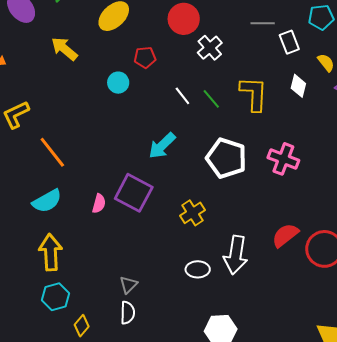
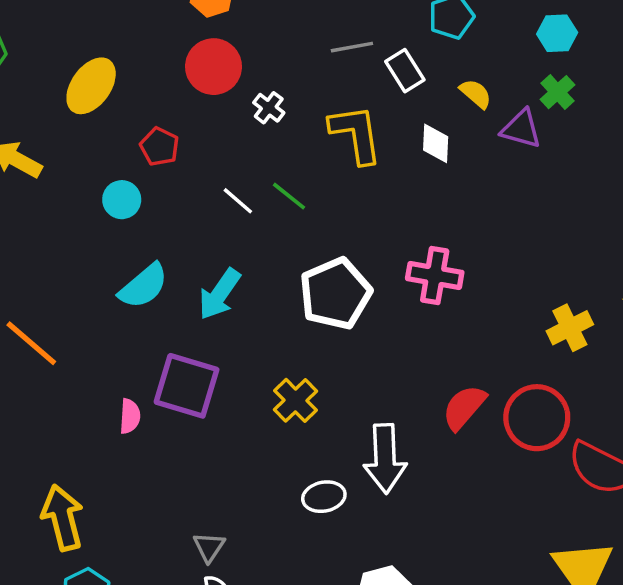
white cross: (210, 48) -> (269, 108), size x0.7
red pentagon: (145, 57) -> (160, 147), turned -30
yellow L-shape: (254, 94) -> (356, 134), moved
white pentagon: (226, 158) -> (335, 294), turned -30
cyan semicircle: (47, 201) -> (143, 286), moved

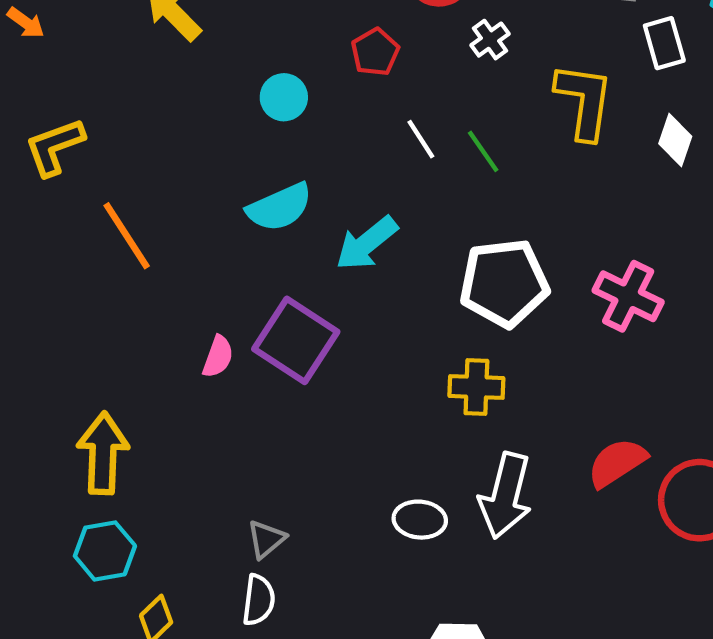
red pentagon: (160, 147) -> (375, 52), moved
yellow cross: (296, 400) -> (476, 387), moved, turned 30

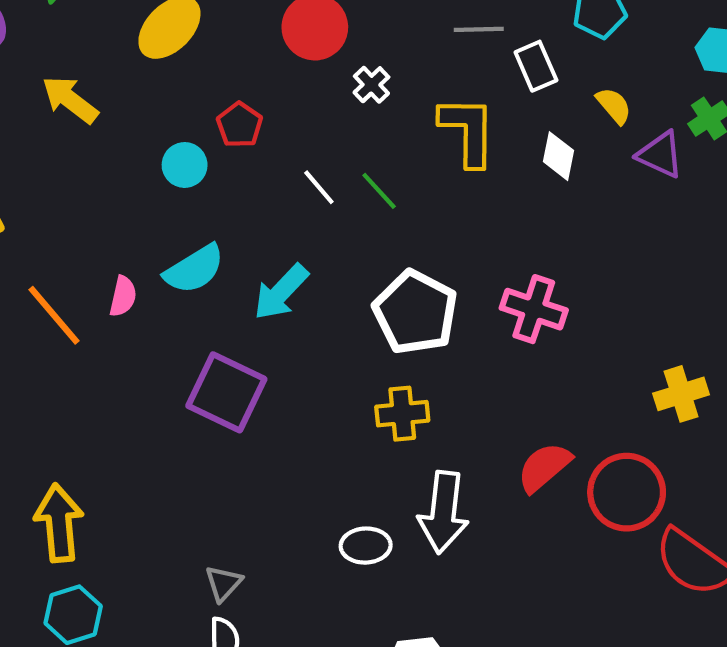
red pentagon: (375, 52) -> (240, 125), moved
white pentagon: (504, 283) -> (415, 312), turned -30
pink semicircle: (218, 357) -> (123, 296), moved

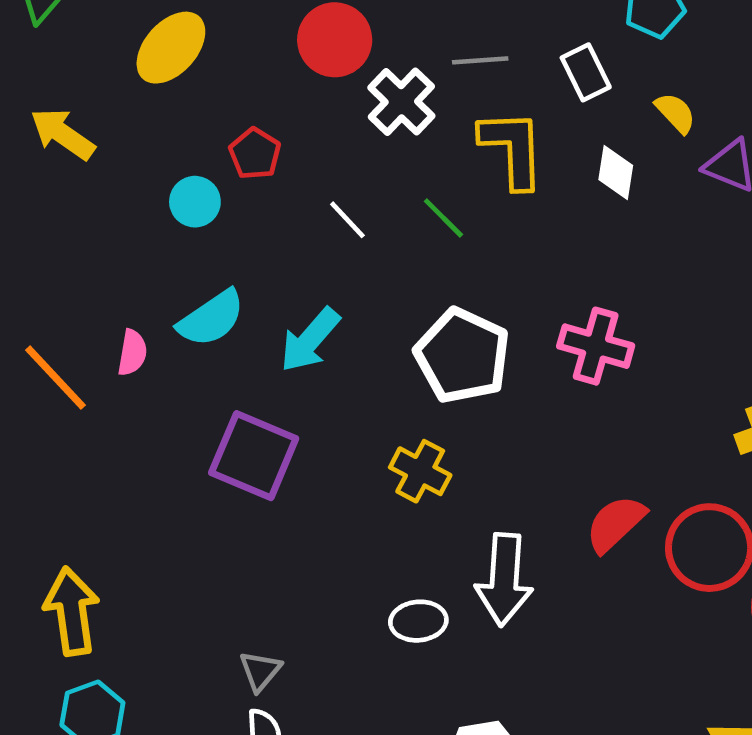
gray line: (479, 29) -> (480, 60), moved
white cross: (371, 85) -> (401, 102), size x1.6
green line: (379, 191) -> (443, 218), moved
yellow cross: (402, 414) -> (420, 471), moved, turned 36

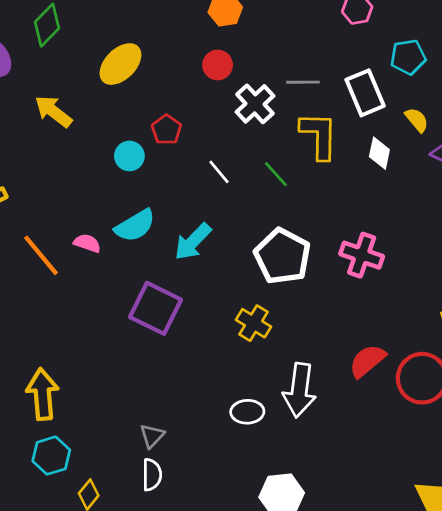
red circle: (335, 40) -> (218, 65), size x0.7
white rectangle: (586, 72) -> (365, 93), size x1.4
pink semicircle: (132, 353) -> (87, 243), turned -84

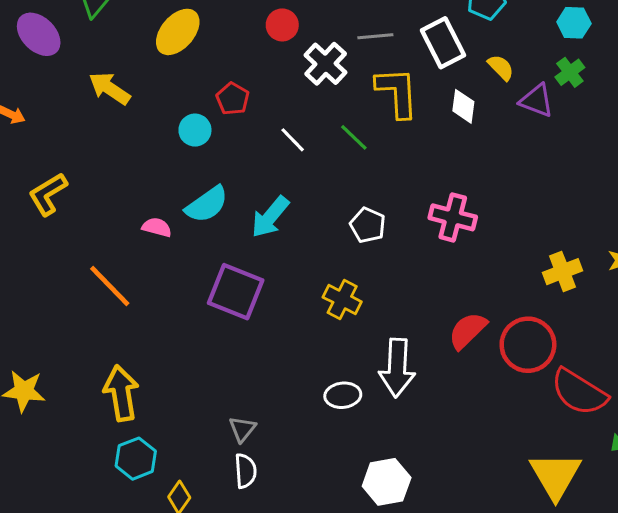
orange line: (41, 255) -> (110, 286), moved
white pentagon: (282, 256) -> (368, 225), size x0.6

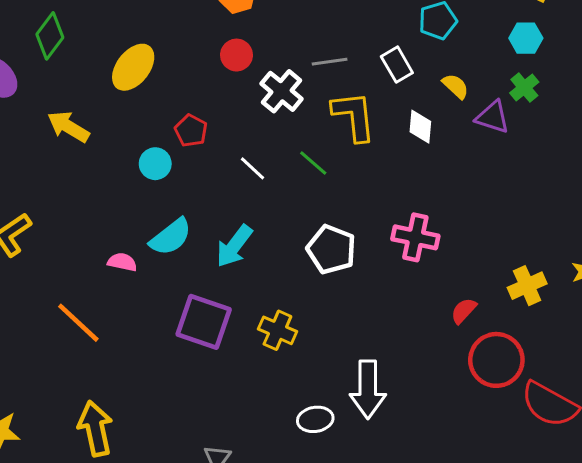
white rectangle: (443, 43) -> (397, 65), size x0.7
white pentagon: (368, 225) -> (331, 249), size x1.4
yellow cross: (342, 299) -> (277, 330), moved
red semicircle: (468, 331) -> (464, 311), moved, size x0.7

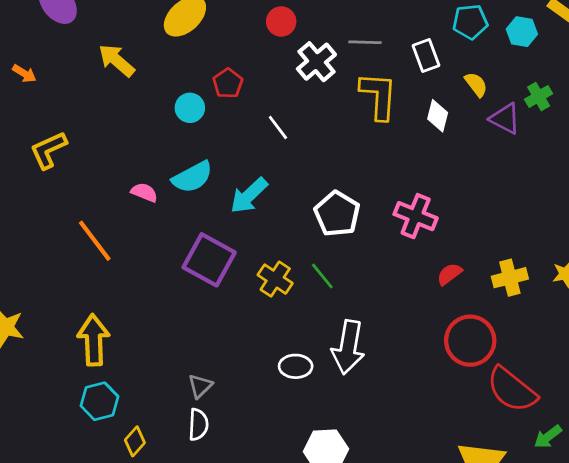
cyan hexagon: (526, 38) -> (522, 32), moved
green line: (313, 163) -> (322, 276), moved
red semicircle: (464, 311) -> (449, 274), moved

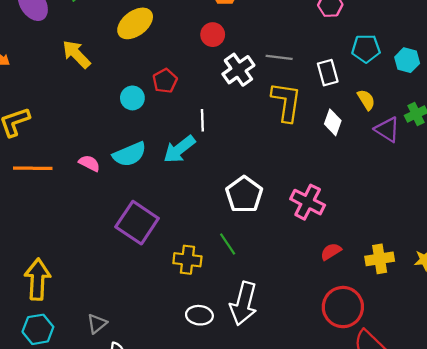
white line: (278, 127) -> (202, 120), turned 30
cyan arrow: (249, 195) -> (179, 149), moved
orange line: (95, 241) -> (33, 168), moved, turned -57
yellow cross: (275, 279) -> (187, 260), moved, turned -32
gray triangle: (200, 386) -> (97, 324), moved

